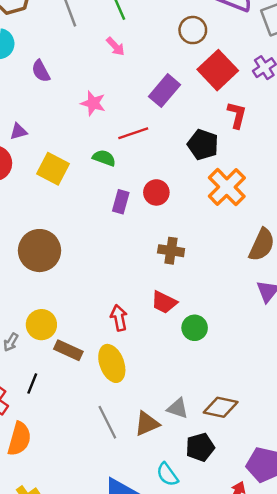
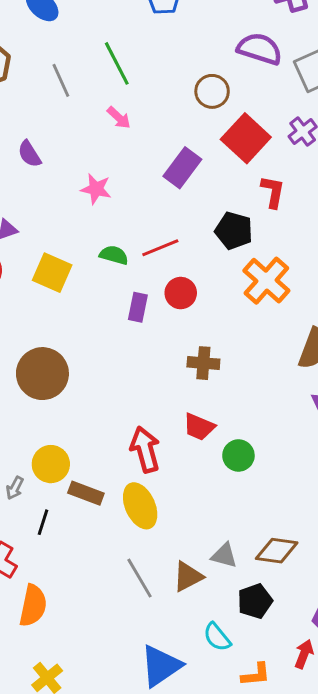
red line: (133, 133) -> (160, 248), moved
red arrow: (119, 318) -> (145, 449), size x1.4
black line: (32, 383) -> (43, 522), moved

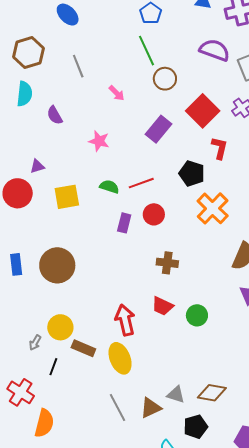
green line: (117, 63) -> (147, 51), moved
brown circle: (212, 91) -> (165, 79), moved
yellow square: (52, 273) -> (67, 197), turned -36
green circle: (238, 455) -> (197, 315), moved

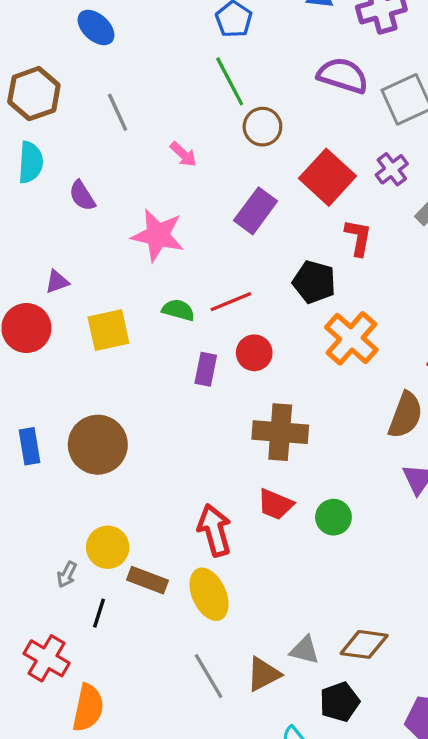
pink star: (99, 141) -> (158, 235), size x1.5
brown cross: (167, 263) -> (280, 432), size x1.5

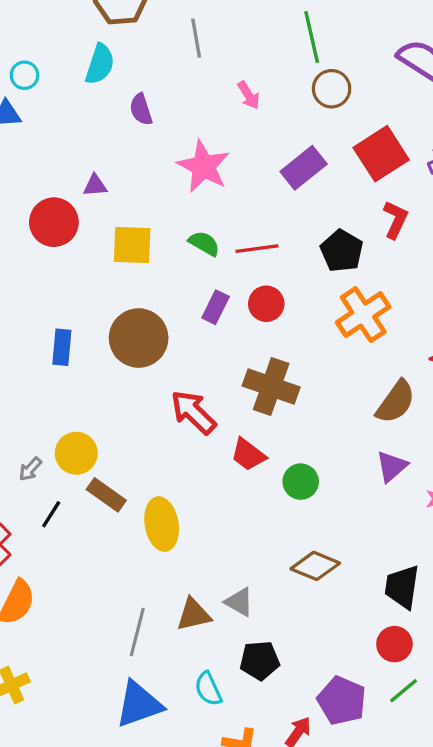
brown circle: (98, 445) -> (139, 338), moved
blue rectangle: (29, 446) -> (62, 347), moved
red arrow: (215, 530) -> (193, 412), moved, turned -45
brown diamond: (364, 644) -> (315, 566), moved
gray line: (209, 676) -> (137, 632), moved, turned 30

